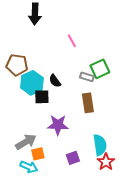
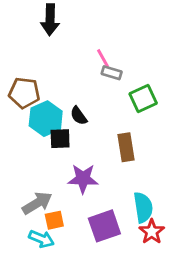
gray rectangle: (87, 77) -> (112, 73), moved
purple square: (73, 158) -> (104, 226), size x1.6

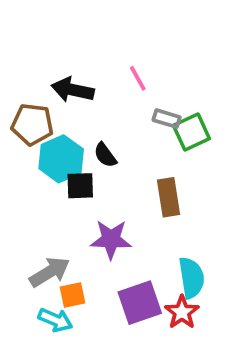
black arrow: (50, 20) -> (73, 90), moved, turned 100
gray rectangle: (112, 73) -> (167, 119), moved
red star: (152, 232) -> (182, 312), moved

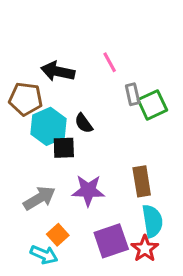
gray rectangle: (167, 119) -> (133, 94), turned 60
brown rectangle: (168, 197) -> (142, 181), moved
gray arrow: (50, 272) -> (39, 198), moved
orange square: (73, 295) -> (58, 235), turned -30

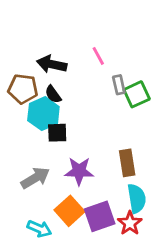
black semicircle: (84, 123) -> (53, 94), moved
orange square: (58, 235) -> (70, 211), moved, size x1.5

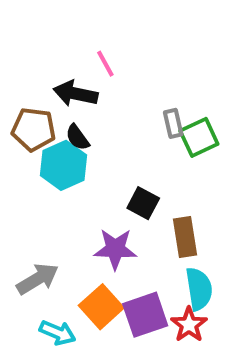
pink line: (98, 56) -> (105, 64), moved
black square: (57, 133) -> (143, 203), moved, turned 30
gray arrow: (35, 178) -> (38, 279), moved

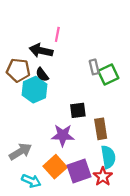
pink line: (105, 64) -> (57, 34), turned 40
black square: (143, 203) -> (78, 110), turned -35

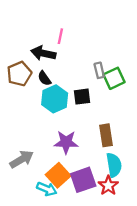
brown pentagon: (18, 70) -> (19, 74), turned -30
cyan hexagon: (34, 90) -> (55, 99), moved
black square: (78, 110) -> (82, 97), moved
cyan arrow: (31, 181) -> (47, 189), moved

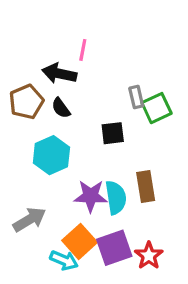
cyan hexagon: (55, 99) -> (51, 155), moved
cyan semicircle: (114, 165) -> (116, 198), moved

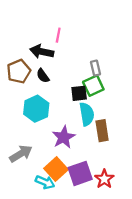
green square: (157, 108) -> (93, 86), moved
purple star: (91, 196) -> (64, 137), turned -30
cyan semicircle: (116, 198) -> (87, 114), moved

